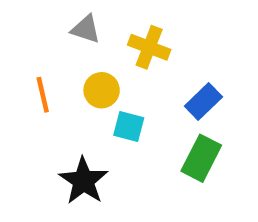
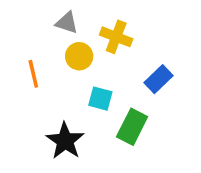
yellow circle: (102, 90) -> (79, 56), moved
green rectangle: (201, 158) -> (132, 127), moved

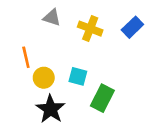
yellow circle: (79, 56) -> (44, 78), moved
blue rectangle: (158, 79) -> (132, 27), moved

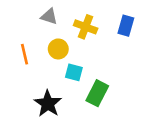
blue rectangle: (132, 27) -> (126, 26), turned -30
yellow circle: (44, 78) -> (58, 49), moved

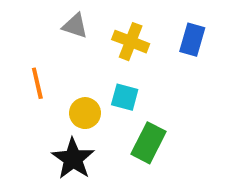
yellow circle: (58, 49) -> (85, 113), moved
cyan square: (74, 72) -> (125, 97), moved

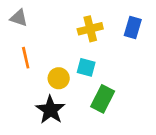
gray triangle: (75, 26) -> (19, 18), moved
yellow cross: (131, 42) -> (90, 29), turned -35

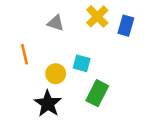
gray triangle: (19, 18) -> (56, 23), moved
yellow cross: (90, 29) -> (97, 16), moved, turned -30

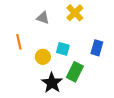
blue rectangle: (126, 26) -> (97, 48), moved
black star: (48, 104) -> (52, 83), moved

